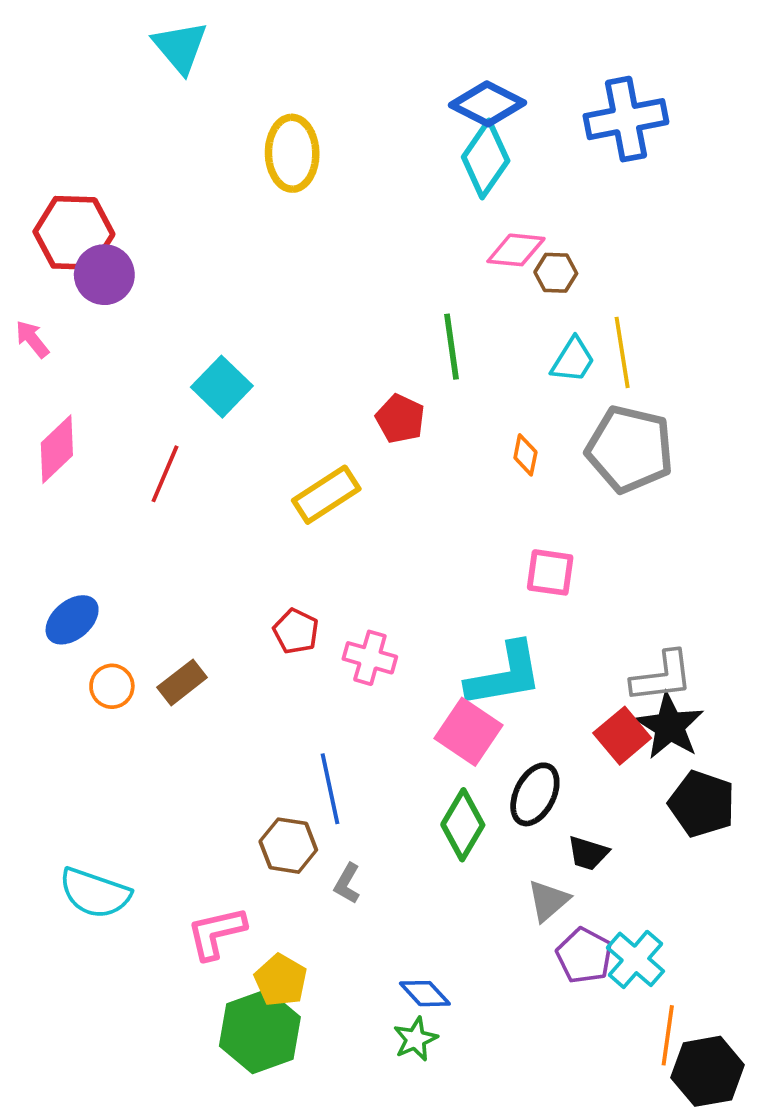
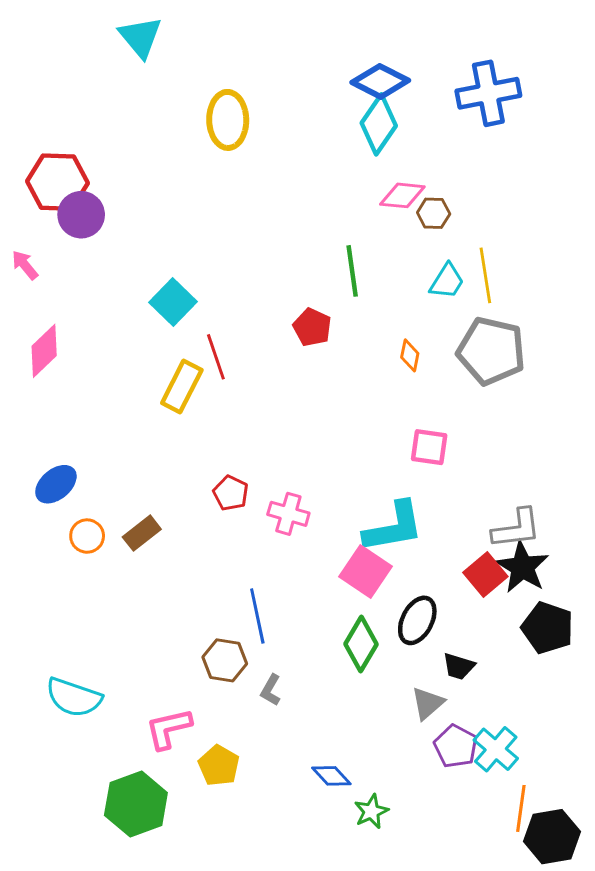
red line: (165, 474) -> (216, 357), moved, turned -42
yellow rectangle: (326, 495) -> (182, 386), moved, turned -30
green hexagon: (260, 1031) -> (136, 804), moved
green star: (415, 1039) -> (371, 811), moved

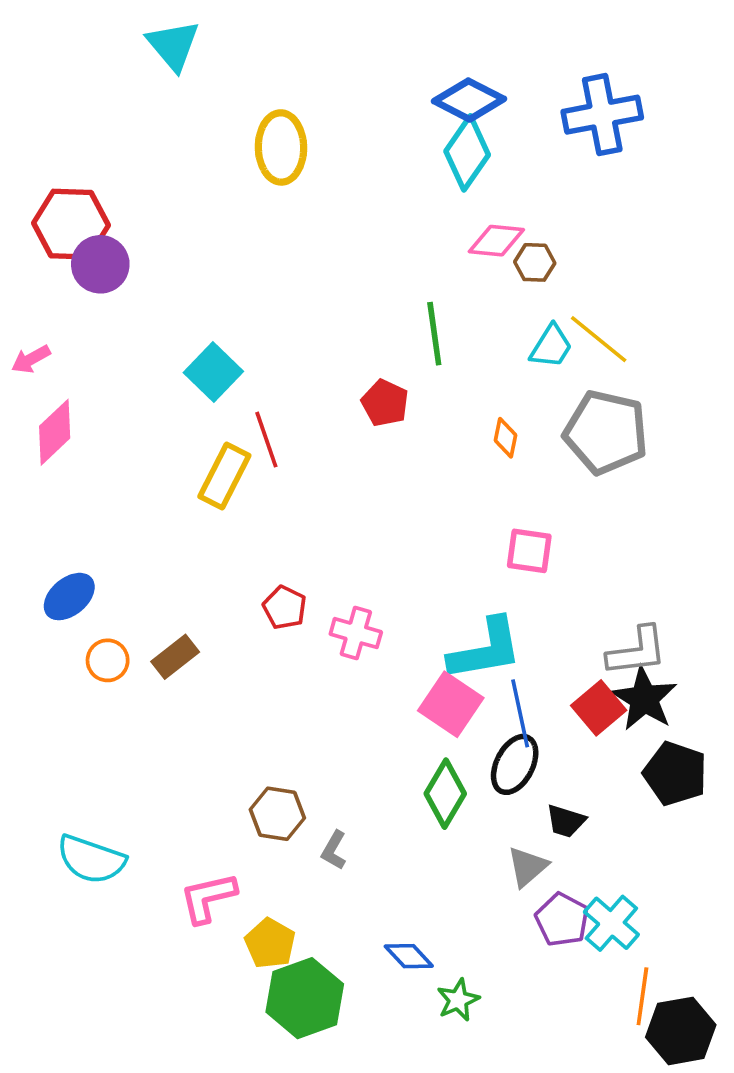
pink arrow: (25, 265) -> (31, 359), moved, turned -80
yellow line: (485, 275) -> (599, 339), turned -42
blue line: (257, 616) -> (520, 713), moved
green hexagon: (136, 804) -> (305, 998), moved

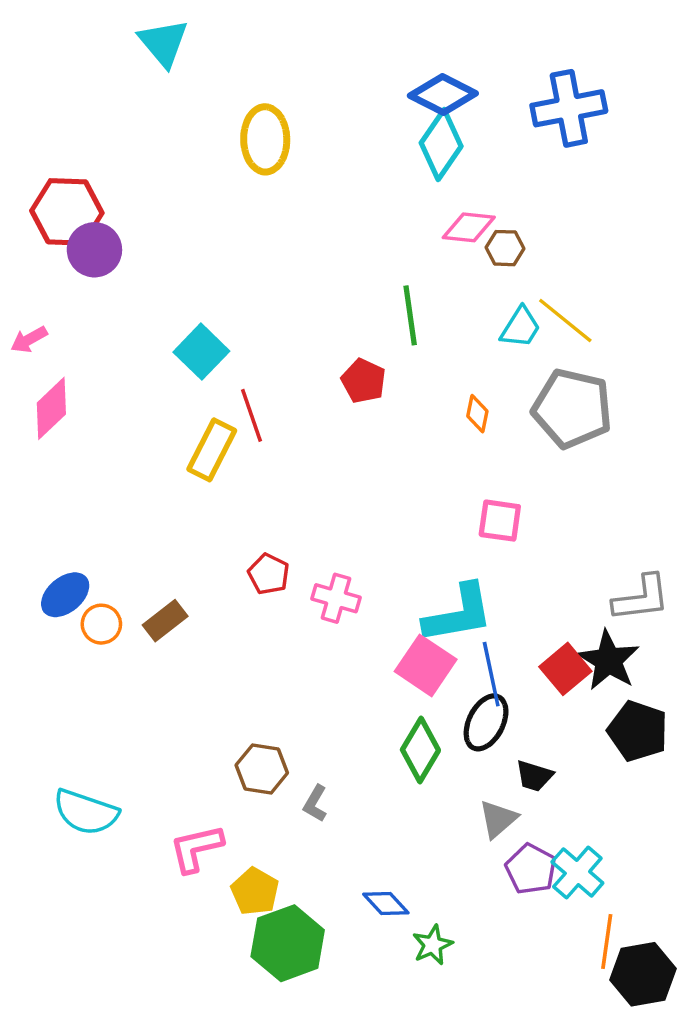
blue ellipse: (69, 597) -> (65, 595), moved
gray L-shape: (637, 651) -> (641, 598), moved

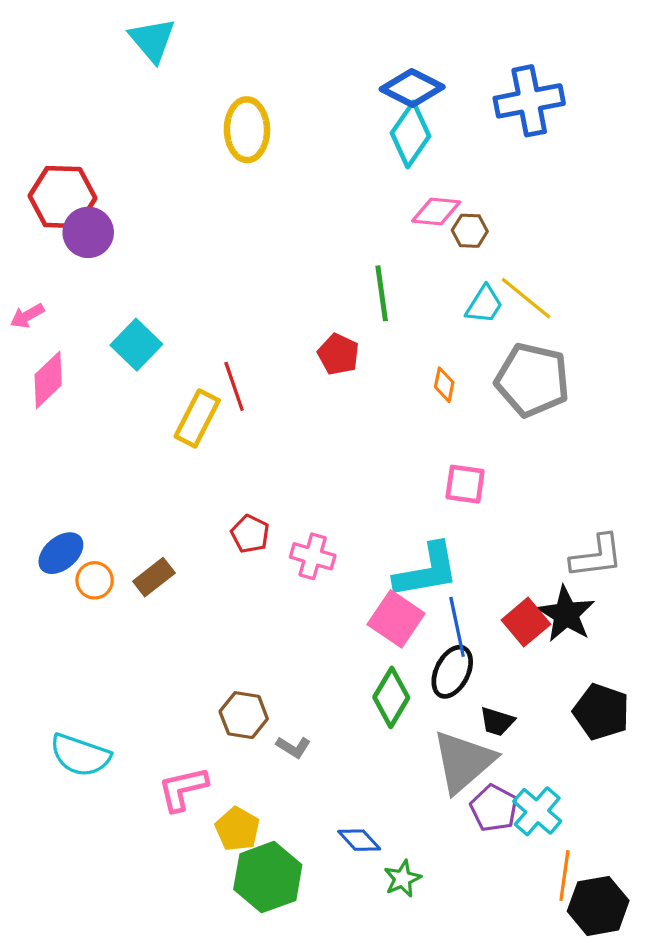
cyan square: (201, 352) -> (136, 345), moved
black pentagon: (638, 731) -> (601, 712), moved
gray L-shape: (315, 803) -> (293, 747), turned -88
gray triangle: (498, 819) -> (463, 762), size x1.8

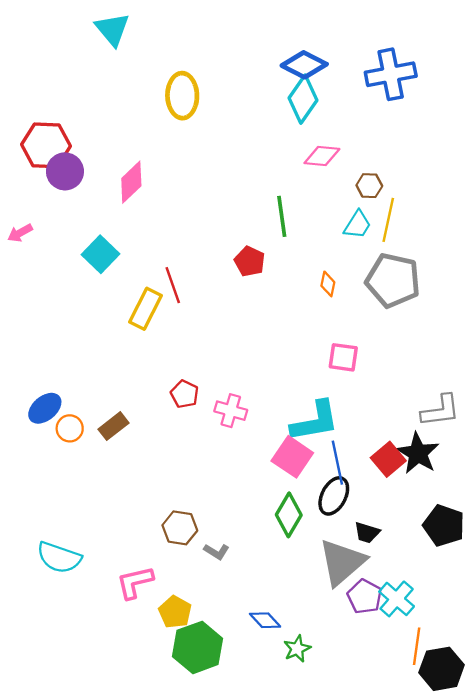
brown hexagon: (470, 231) -> (369, 186), moved
yellow line: (526, 298) -> (388, 220), turned 63
pink diamond: (48, 380) -> (131, 182), moved

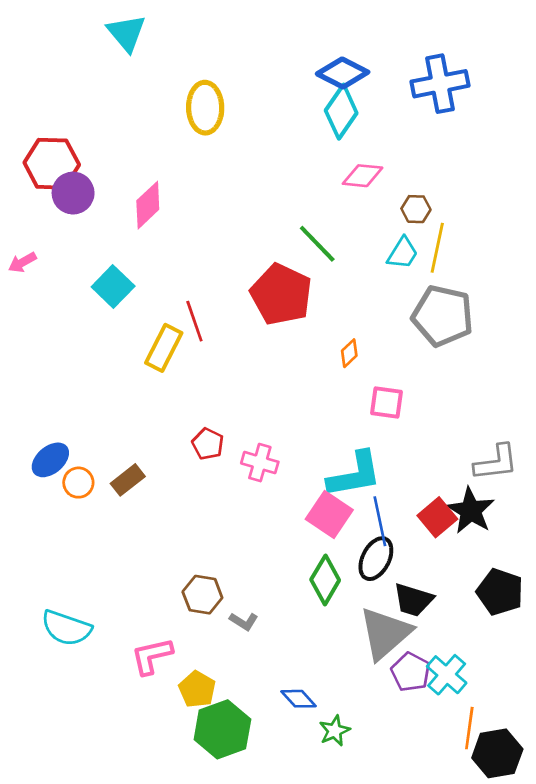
green line: (282, 216) -> (317, 244), turned -36
red pentagon: (250, 261) -> (281, 294), size x1.8
orange diamond: (328, 284) -> (349, 353), moved, turned 35
black trapezoid: (367, 533) -> (413, 600), size x1.4

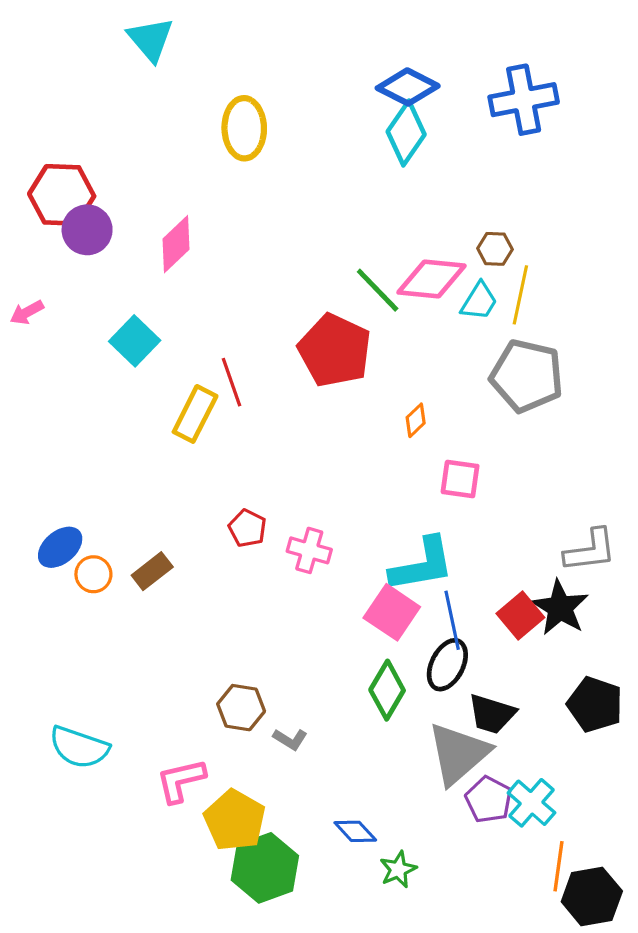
pink diamond: (363, 176) -> (432, 279), moved, size x1.4
yellow pentagon: (197, 689) -> (235, 820), size x1.4

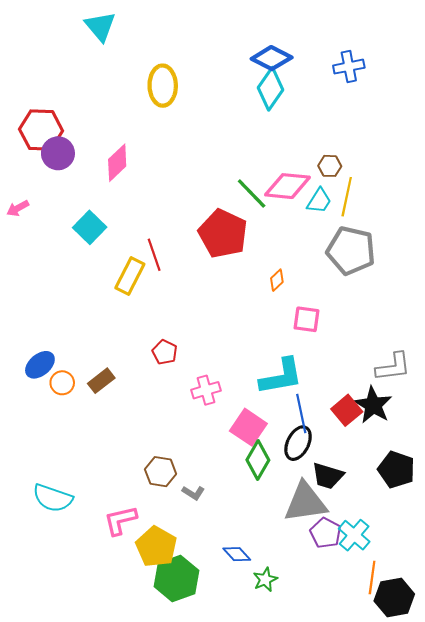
blue cross: (524, 100) -> (349, 67), size x0.7
pink cross: (309, 550) -> (206, 390), moved, turned -32
pink square: (392, 612) -> (248, 427), moved
gray triangle: (458, 754) -> (305, 502), turned 33

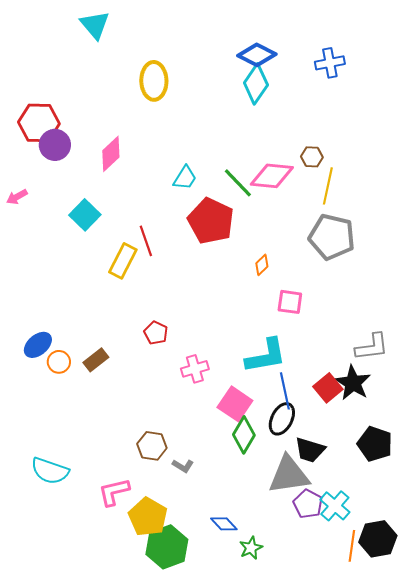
cyan trapezoid: (319, 201) -> (185, 178), moved
black hexagon: (394, 598) -> (378, 539), moved

